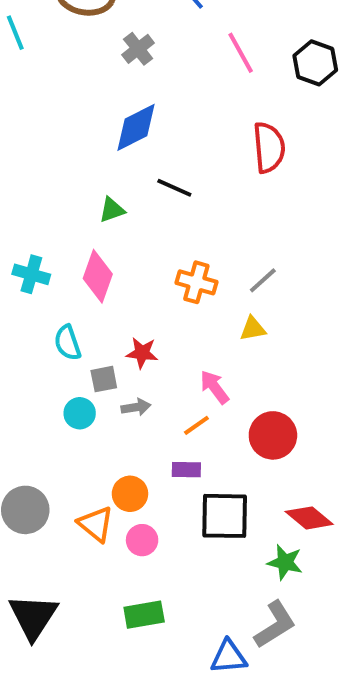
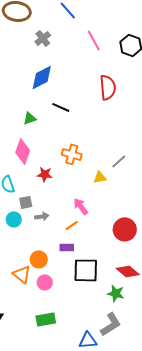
gray line: (263, 280) -> (119, 161), moved
red star: (142, 353) -> (45, 174), moved
red circle: (273, 435) -> (125, 229), moved

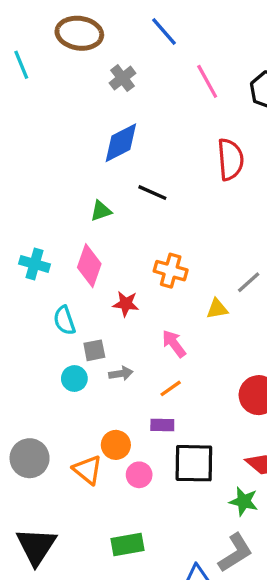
pink arrow: (81, 206) -> (174, 344), moved
pink circle: (45, 282) -> (139, 475), moved

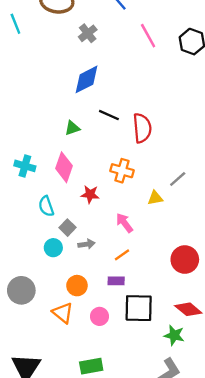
red semicircle: (230, 159) -> (142, 128), moved
gray square: (94, 350) -> (68, 228), turned -35
orange circle: (116, 445) -> (77, 286), moved
gray circle: (30, 458) -> (21, 290), moved

